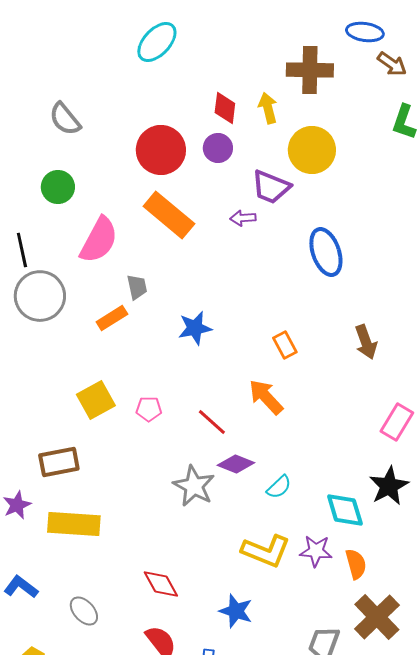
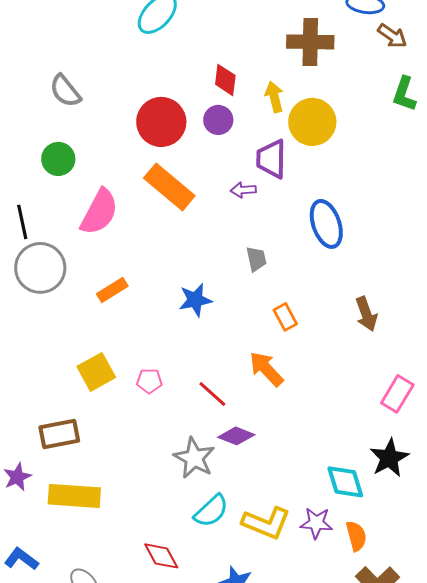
yellow arrow: (268, 108) -> (274, 97), moved
purple trapezoid: (271, 187) -> (271, 159), turned 69
gray trapezoid: (137, 287) -> (256, 259), moved
cyan semicircle: (279, 487) -> (211, 511), moved, size x1.4

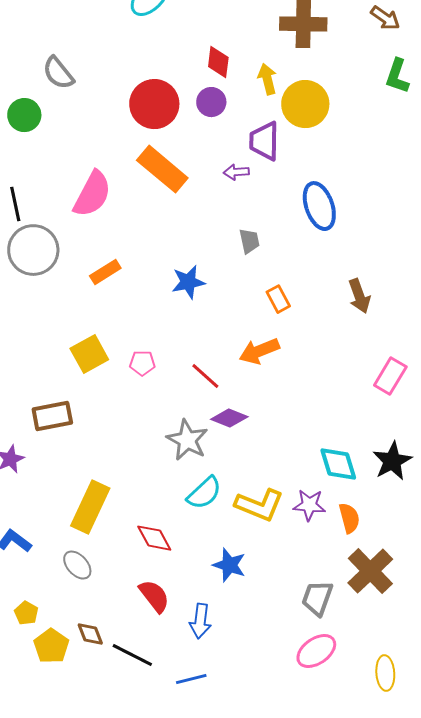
green circle: (58, 159) -> (24, 115), moved
orange arrow: (266, 369) -> (259, 351), turned -69
black star: (389, 458) -> (392, 461), moved
yellow rectangle: (74, 496) -> (90, 507), moved, turned -69

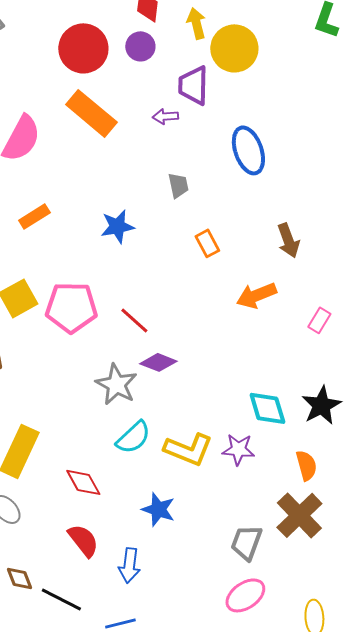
orange arrow: (259, 351) -> (256, 295), moved
pink pentagon: (142, 363) -> (71, 307), size x2.0
pink rectangle: (390, 376) -> (319, 320), size x0.7
orange semicircle: (349, 518) -> (306, 465), moved

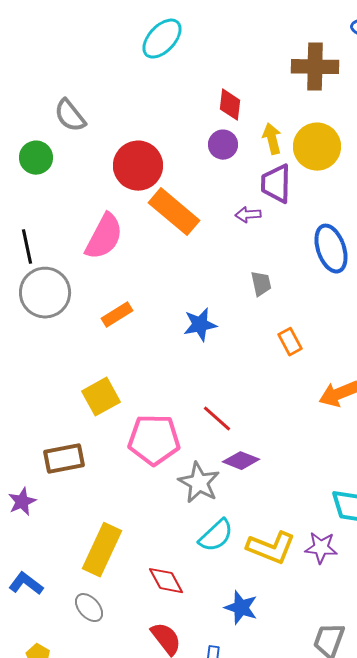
yellow arrow: (196, 23) -> (272, 139), moved
red circle: (83, 48) -> (138, 166), moved
pink pentagon: (71, 307) -> (154, 440), moved

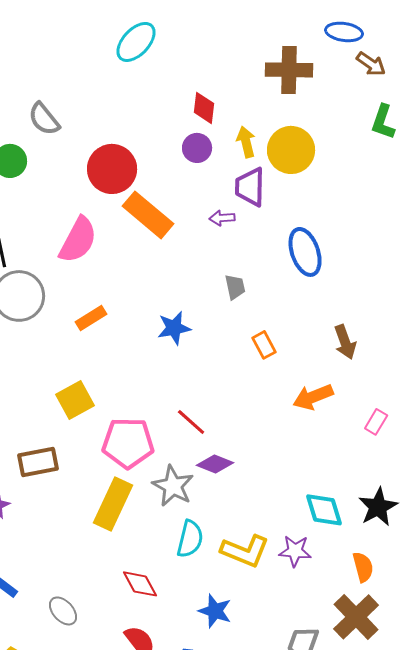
cyan semicircle: (216, 536) -> (190, 539), turned -33
yellow rectangle: (102, 550) -> (113, 504), moved

